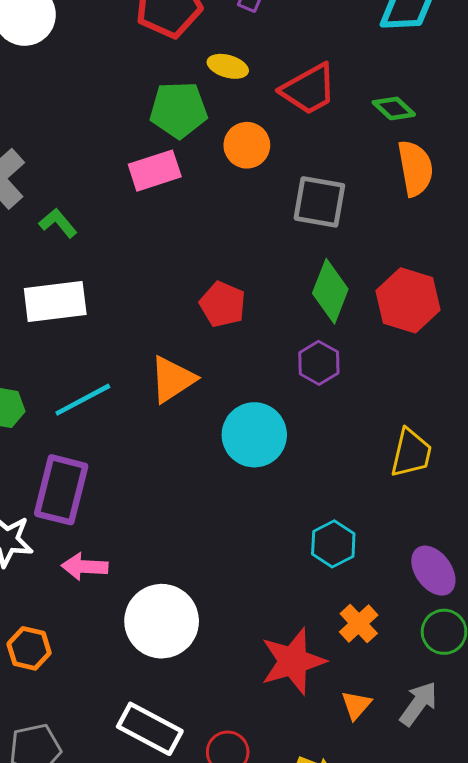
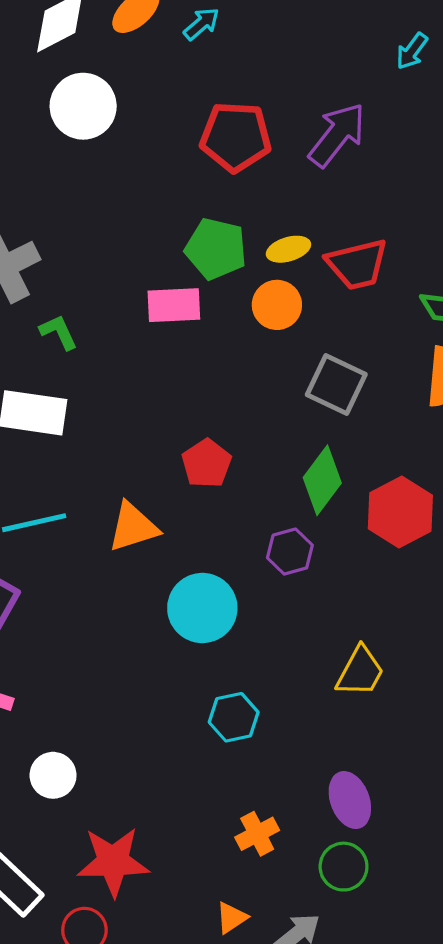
yellow ellipse: (228, 66) -> (288, 249), moved, turned -48
cyan hexagon: (333, 544) -> (234, 717), moved
white circle: (162, 621) -> (53, 775), size x0.6
red star: (293, 661) -> (113, 862), moved

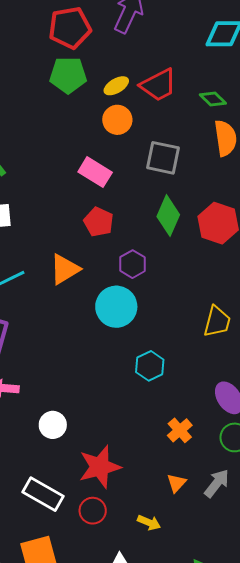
green pentagon: (216, 249) -> (68, 75), moved
pink rectangle: (174, 305) -> (95, 172), moved, turned 48
purple hexagon: (290, 552) -> (132, 264), moved

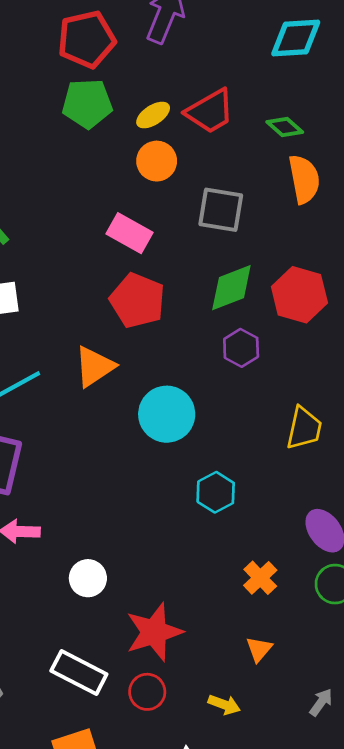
green diamond: (168, 216) -> (231, 288), turned 48
red pentagon: (99, 222) -> (137, 300), size x1.4
purple hexagon: (132, 264) -> (241, 348), moved
gray arrow: (217, 483) -> (321, 702), moved, size x0.7

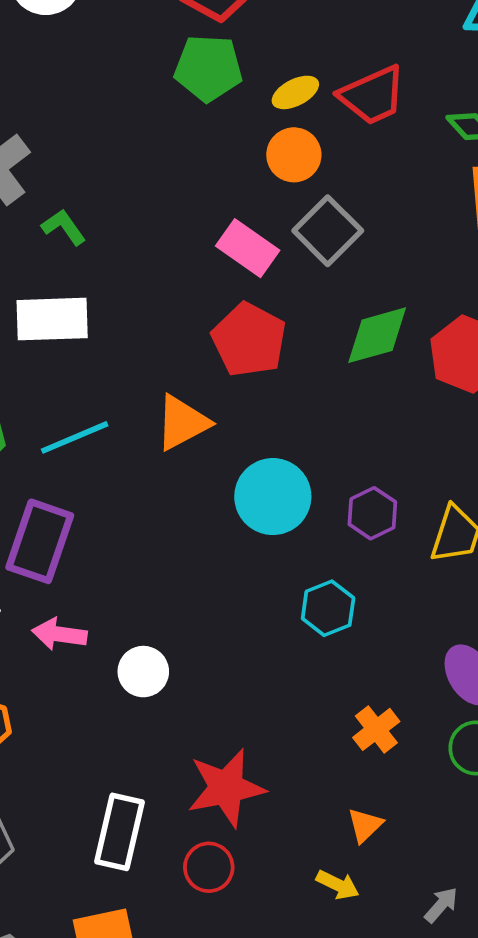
gray square: (221, 210) -> (328, 231), moved, turned 30
purple hexagon: (241, 348) -> (372, 513), moved
white circle: (88, 578) -> (143, 672), moved
white rectangle: (79, 672) -> (120, 832), turned 70
yellow arrow: (224, 705) -> (338, 885), moved

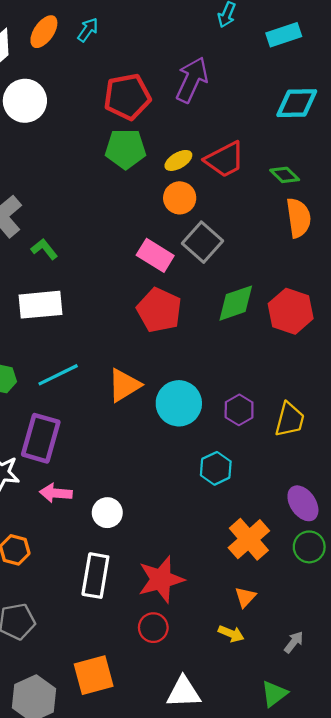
orange triangle: (182, 423) -> (124, 385), moved
orange cross: (376, 729) -> (249, 539), size x1.5
white rectangle: (120, 832) -> (95, 576), moved

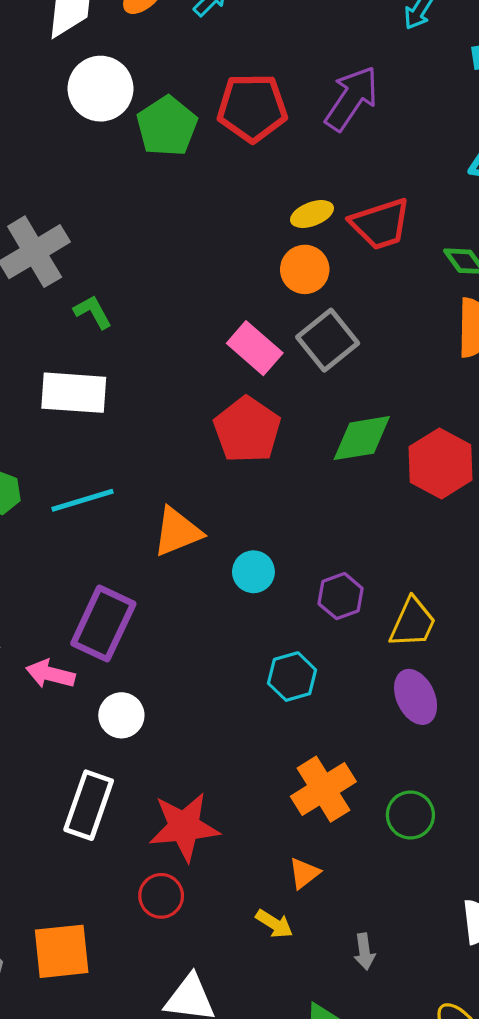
green pentagon: (125, 149) -> (167, 126), moved, turned 30
cyan circle: (179, 403) -> (253, 572), size x0.6
purple rectangle: (41, 438) -> (103, 624), moved
purple ellipse: (303, 503) -> (416, 697), moved
gray arrow: (294, 642) -> (364, 952), turned 125

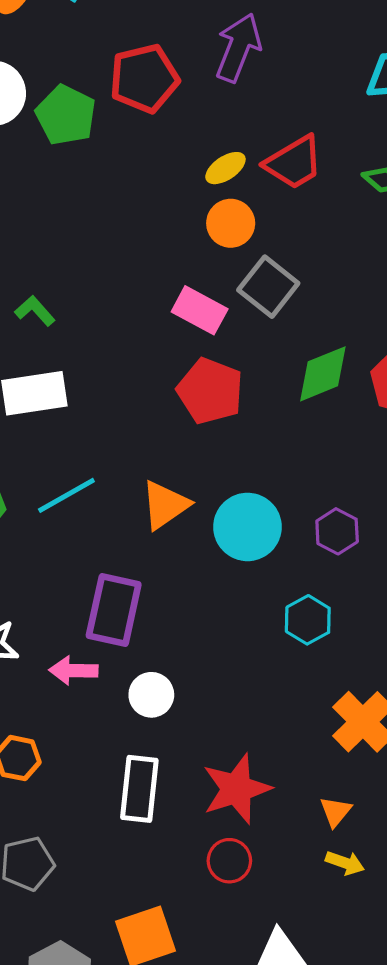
cyan circle: (253, 572) -> (247, 527), size x1.6
orange triangle: (304, 873) -> (335, 812), moved

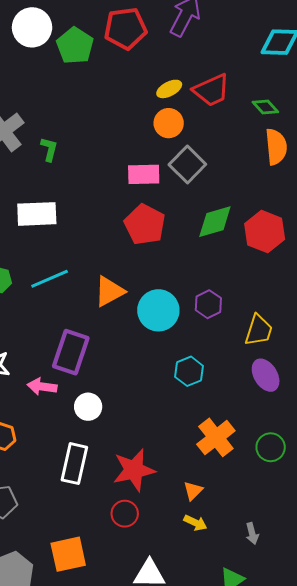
pink rectangle: (200, 310) -> (144, 174), turned -36
green L-shape: (35, 311) -> (49, 149), moved, turned 50
purple hexagon: (337, 531) -> (208, 304), moved

